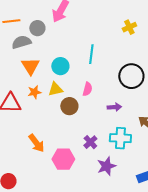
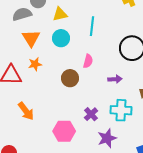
yellow triangle: (55, 89) -> (60, 14), moved
orange arrow: (36, 143) -> (26, 111), moved

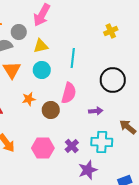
pink semicircle: (88, 61) -> (69, 93), size x1.5
orange star: (35, 64) -> (29, 99), moved
pink hexagon: (64, 131) -> (43, 148), moved

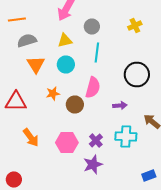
gray circle: (19, 32) -> (92, 26), moved
purple star: (88, 170) -> (93, 164), moved

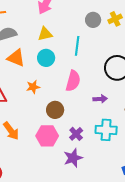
gray circle: (92, 26) -> (93, 20), moved
orange triangle: (36, 64) -> (16, 58), turned -36
brown circle: (75, 104) -> (55, 110), moved

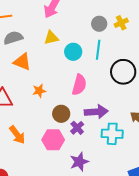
cyan line: (77, 46) -> (98, 50), moved
cyan circle: (46, 58) -> (73, 52), moved
purple arrow: (100, 99) -> (96, 112), moved, size x1.6
purple cross: (76, 134) -> (77, 128), moved

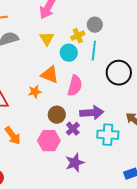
yellow cross: (121, 23) -> (78, 36), moved
yellow triangle: (51, 38) -> (47, 39), turned -49
orange triangle: (22, 62) -> (50, 75), moved

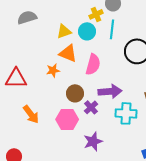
yellow triangle: (47, 39) -> (64, 31), moved, turned 42

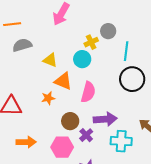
cyan line: (112, 29) -> (126, 51), moved
yellow triangle: (64, 31) -> (50, 60), moved, turned 42
orange arrow: (31, 114) -> (26, 142), turned -54

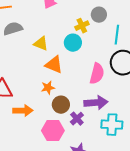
pink semicircle: (88, 92) -> (97, 74), moved
orange star: (48, 98) -> (48, 88), moved
orange arrow: (26, 142) -> (23, 111), moved

